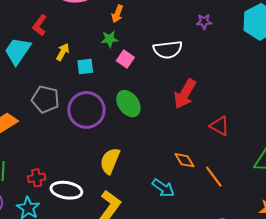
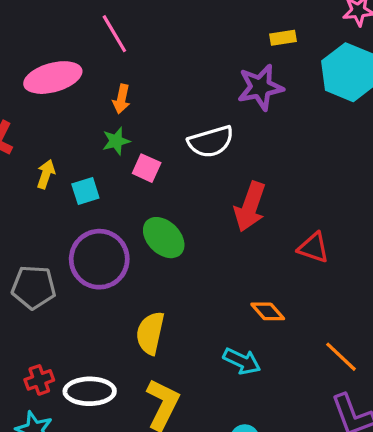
purple star: (204, 22) -> (260, 87), size x1.8
gray pentagon: (45, 99) -> (34, 287), moved
orange line: (214, 177) -> (341, 357), moved

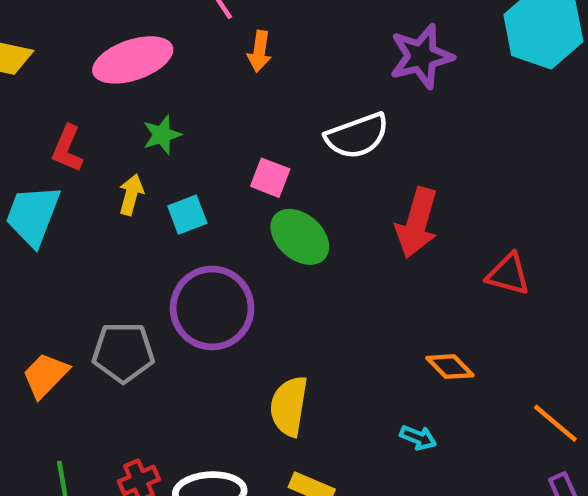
orange arrow: (122, 99) -> (259, 51), moved
green star: (116, 141) -> (162, 135), moved
green ellipse: (164, 238) -> (300, 237), moved
cyan arrow: (242, 361) -> (418, 438), size x0.7

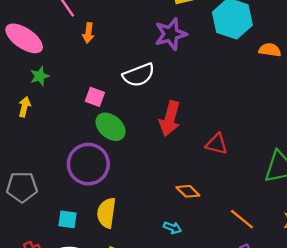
pink ellipse: (133, 60) -> (24, 38), turned 54
cyan square: (187, 215) -> (67, 219), moved, turned 30
purple circle: (212, 308) -> (88, 164), moved

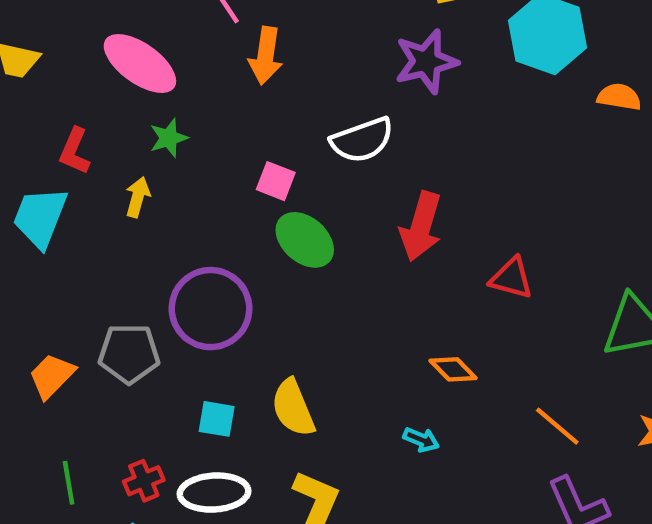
orange arrow: (88, 33) -> (266, 56), size x1.4
purple circle: (88, 164) -> (211, 309), moved
yellow semicircle: (106, 213) -> (293, 408), turned -32

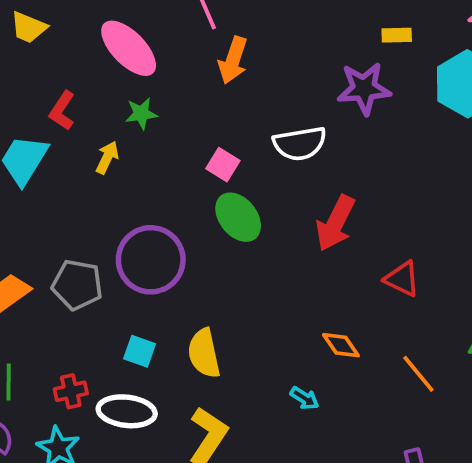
orange line: (557, 426) -> (418, 374), moved

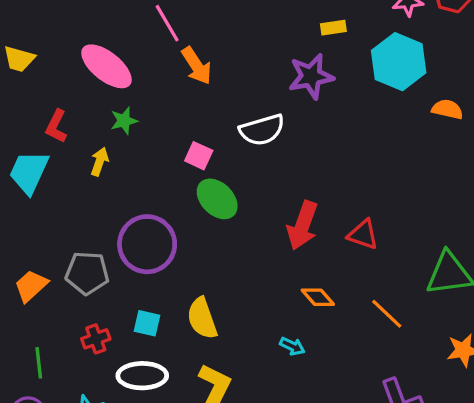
orange arrow: (233, 60) -> (197, 66), turned -45
red arrow: (335, 223) -> (302, 225), moved
red cross: (71, 391) -> (96, 339), moved

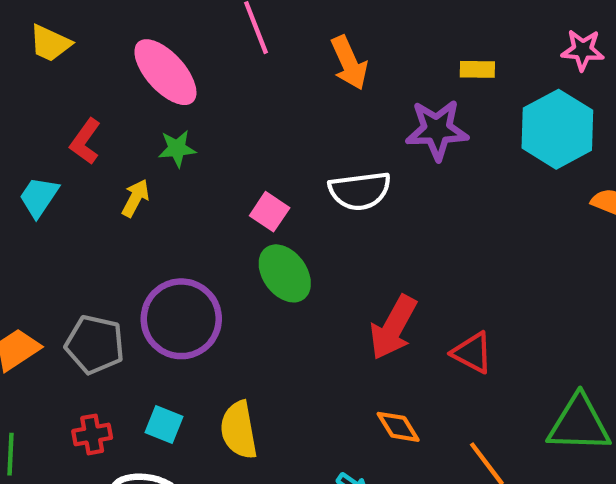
orange arrow: (197, 66) -> (349, 63), moved
cyan trapezoid: (29, 172) -> (39, 197), size x0.7

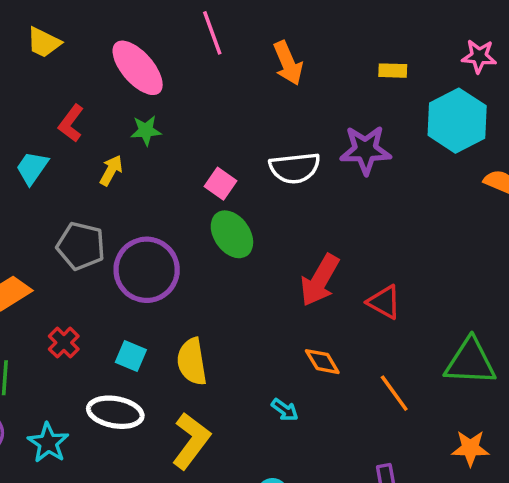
purple star: (437, 130) -> (365, 150), moved
gray pentagon: (95, 344) -> (81, 246), moved
red cross: (92, 434) -> (64, 343), moved, turned -36

